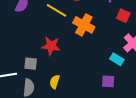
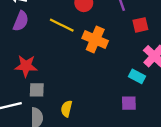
red square: (123, 16) -> (140, 25), turned -32
red star: (51, 46) -> (26, 66), moved

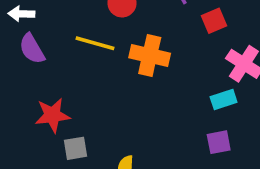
purple semicircle: (21, 21) -> (32, 49), turned 138
cyan rectangle: (137, 76) -> (224, 100), turned -35

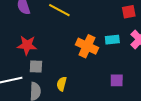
orange cross: (150, 56) -> (87, 46), moved
cyan rectangle: (224, 100) -> (112, 40), moved

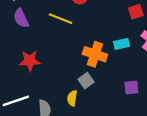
gray square: (36, 67) -> (86, 81), moved, turned -32

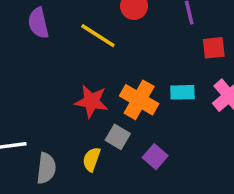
red star: (30, 61) -> (91, 101), moved
gray square: (86, 81) -> (118, 137), turned -35
purple square: (131, 87) -> (155, 157), moved, turned 35

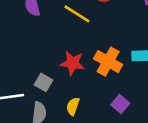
gray square: (118, 137) -> (44, 82), moved

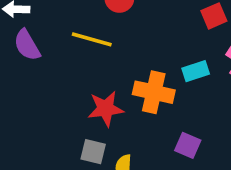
gray square: (44, 82) -> (93, 152), moved

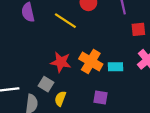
cyan rectangle: (196, 71) -> (115, 67), moved
purple square: (188, 145) -> (100, 98), turned -32

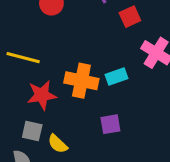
yellow line: (65, 21) -> (23, 58), moved
yellow semicircle: (60, 99) -> (58, 144), turned -48

